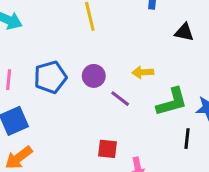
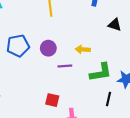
purple line: (120, 99) -> (65, 66), turned -48

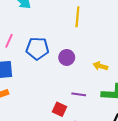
purple line: (65, 66) -> (79, 94), moved

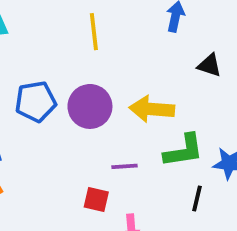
purple circle: (67, 57) -> (90, 106), size x1.5
yellow arrow: (100, 66) -> (152, 109), size x1.6

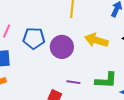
yellow arrow: (152, 109) -> (96, 40), moved

